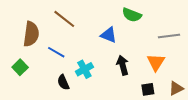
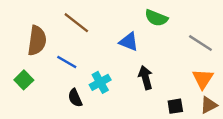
gray line: (169, 36) -> (200, 43), turned 40
orange triangle: (156, 62) -> (203, 79), moved

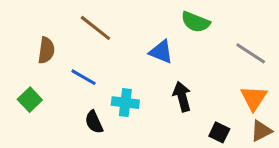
brown semicircle: (37, 41) -> (46, 50), size x0.7
cyan cross: (100, 82) -> (125, 103), turned 36
black square: (175, 106) -> (219, 132), turned 35

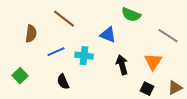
blue line: (84, 77) -> (56, 52), turned -54
orange triangle: (254, 98) -> (153, 62), moved
green square: (30, 100) -> (20, 76), moved
cyan cross: (125, 103) -> (84, 56), moved

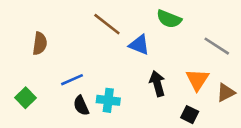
brown line: (64, 19) -> (107, 24), moved
blue line: (56, 52) -> (72, 80), moved
cyan cross: (84, 56) -> (108, 100), moved
brown triangle: (175, 88) -> (226, 93), moved

